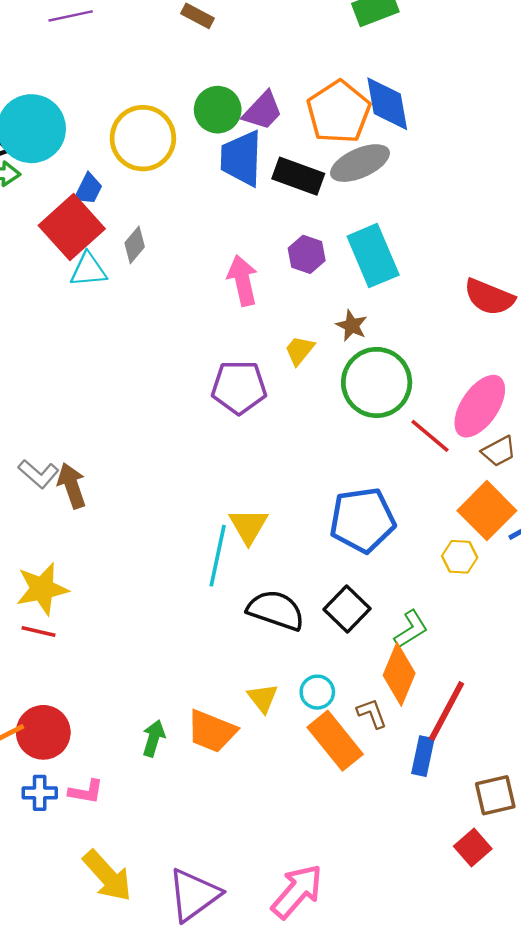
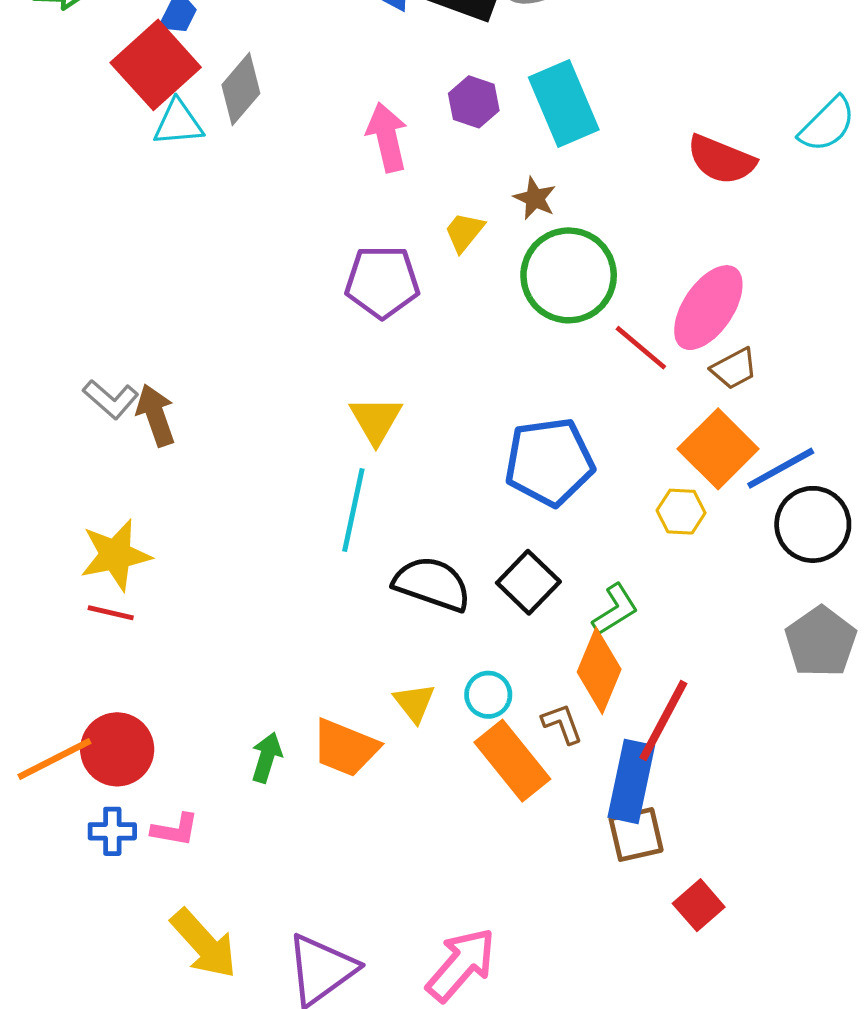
gray diamond: (135, 245) -> (241, 89), size x1.4
yellow triangle: (248, 526) -> (376, 420), moved
blue rectangle: (423, 756) -> (631, 781), size x1.5
brown square: (495, 795) -> (636, 835), moved

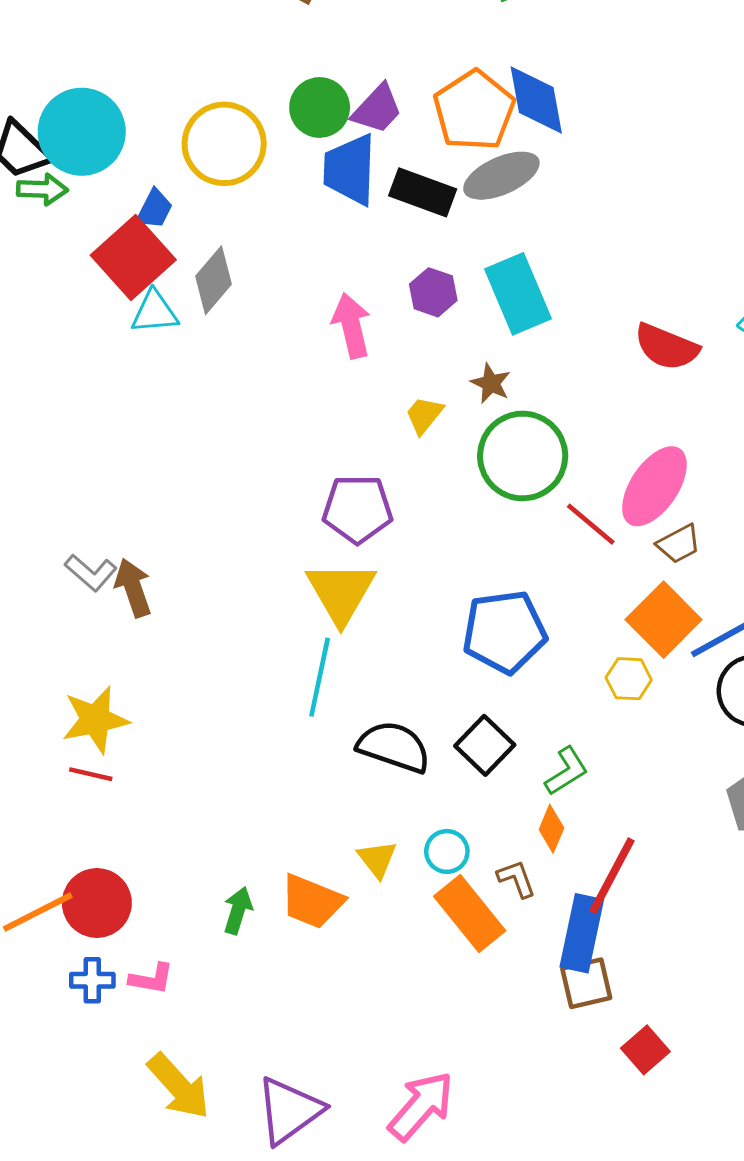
purple pentagon: (382, 282) -> (357, 509), moved
yellow triangle: (376, 420) -> (341, 592), size x1.4
orange diamond: (599, 671) -> (551, 829), size x0.6

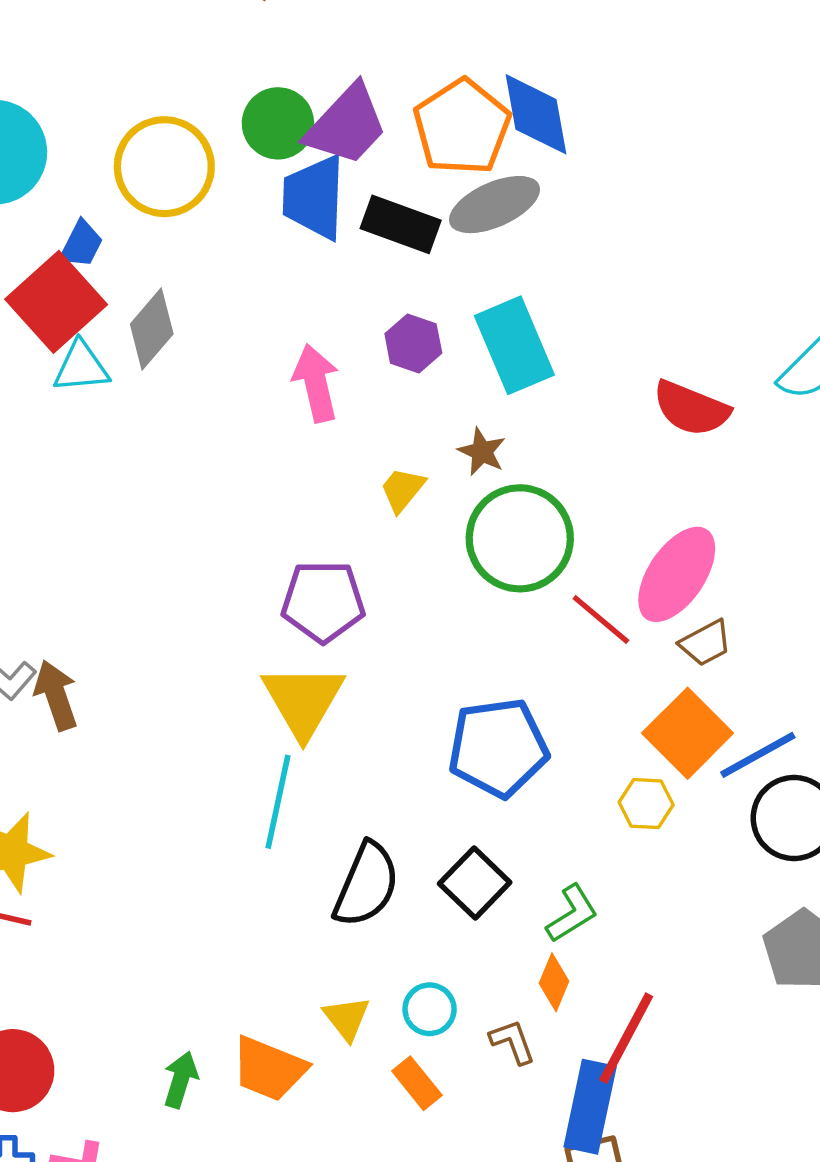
purple trapezoid: (377, 109) -> (347, 125), size x1.4
black semicircle: (394, 747) -> (366, 885), turned 94
orange rectangle: (470, 914) -> (417, 1083), moved, size x0.6

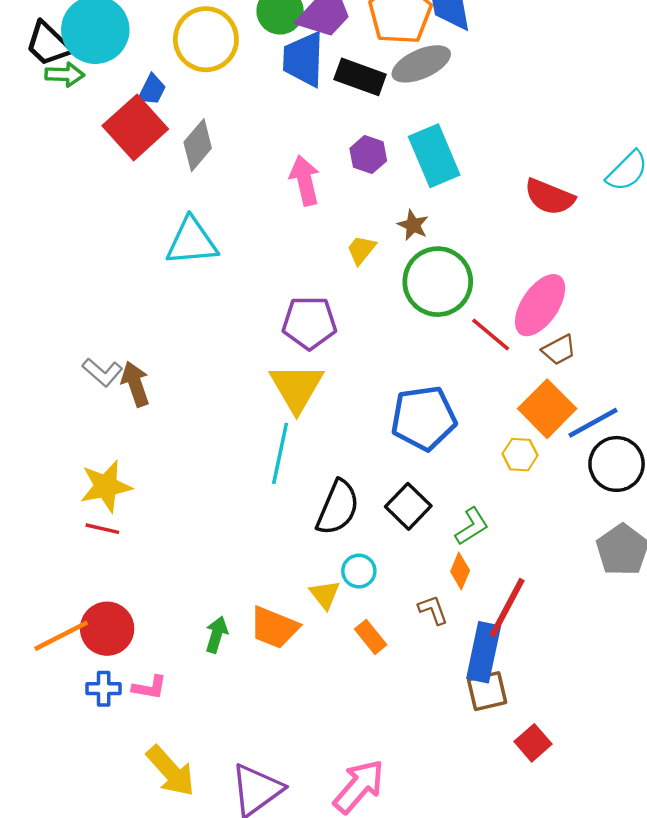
cyan triangle: (81, 367) -> (192, 242), moved, size x1.4
cyan circle: (430, 1009) -> (359, 571), moved

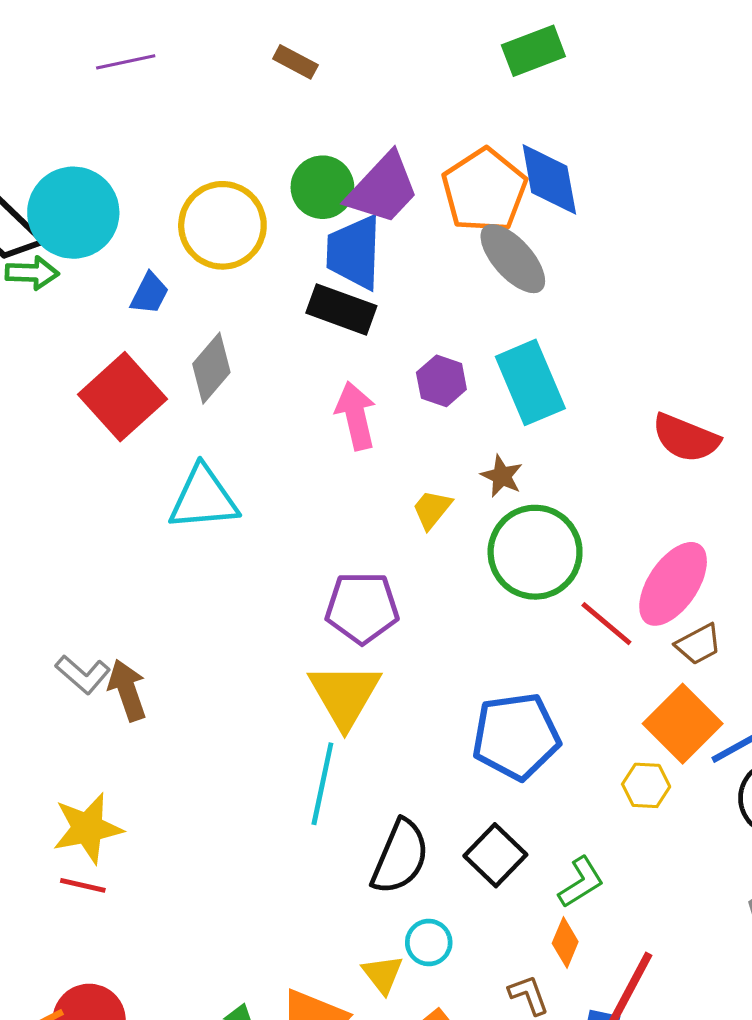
gray ellipse: (421, 64) -> (513, 259), turned 72
black rectangle: (360, 77) -> (341, 309), moved
red square: (135, 127) -> (122, 397), moved

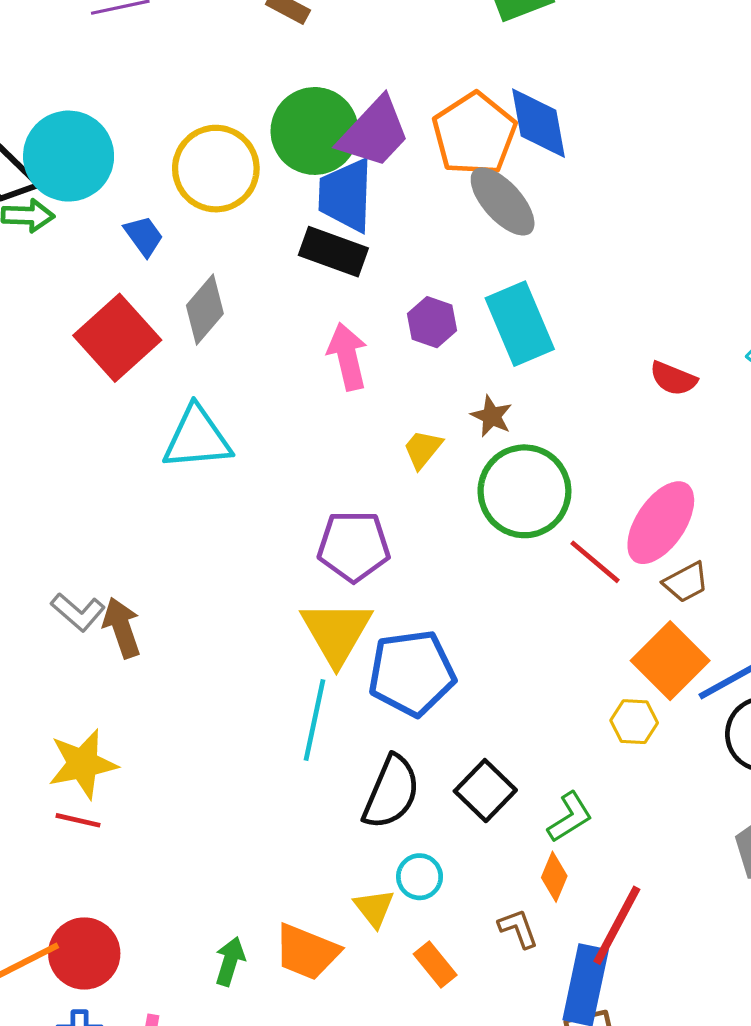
green circle: (322, 187) -> (315, 131), size x1.4
blue trapezoid: (149, 294) -> (144, 236), turned -63
red semicircle: (686, 438) -> (673, 379), size x0.7
blue pentagon: (516, 736) -> (412, 673), moved

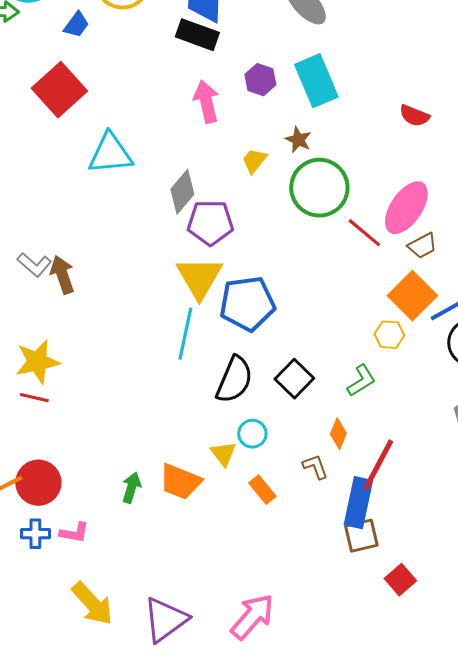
blue trapezoid: (144, 236) -> (76, 25), turned 72
gray diamond: (205, 310) -> (182, 192), moved
green L-shape: (570, 817) -> (361, 381), moved

